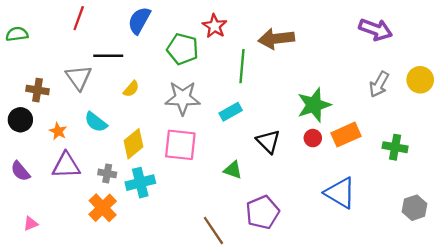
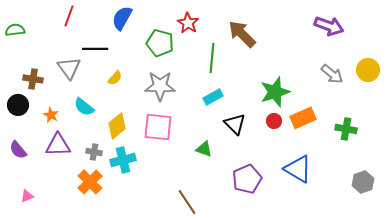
brown arrow: (276, 39) -> (242, 34), turned 52
gray arrow: (379, 84) -> (332, 74), turned -80
cyan rectangle: (231, 112) -> (213, 97), moved
purple pentagon: (263, 212) -> (247, 179), moved

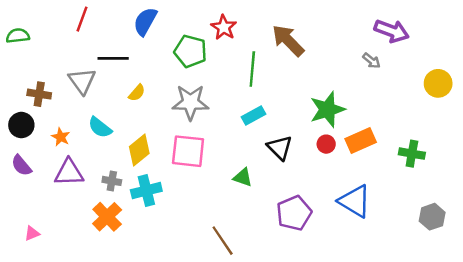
gray arrow: (332, 74) -> (371, 61), moved, size x0.7
purple semicircle: (18, 150) -> (21, 166), moved

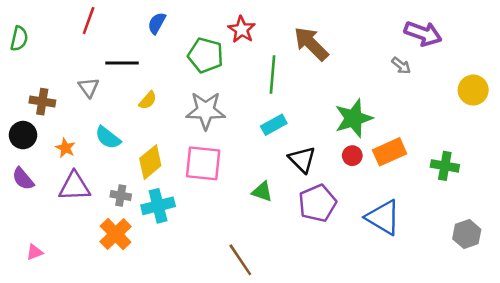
blue semicircle: (145, 21) -> (157, 23), size x0.7
green semicircle: (18, 36) -> (19, 39), turned 110
gray triangle: (82, 81) -> (89, 87), size x0.7
purple pentagon: (294, 213) -> (318, 203), moved

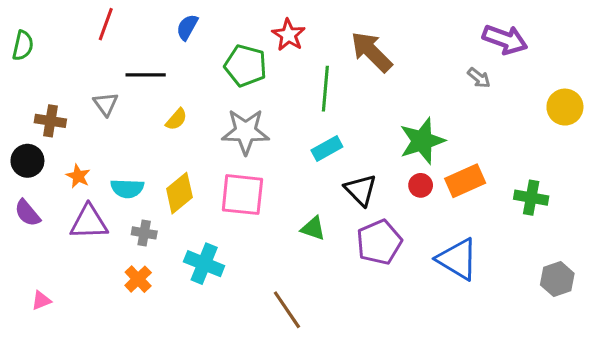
cyan semicircle: (108, 138) -> (127, 188), moved, turned -36
cyan cross: (158, 206) -> (204, 264), moved, turned 36
orange cross: (116, 234) -> (138, 279), size x0.7

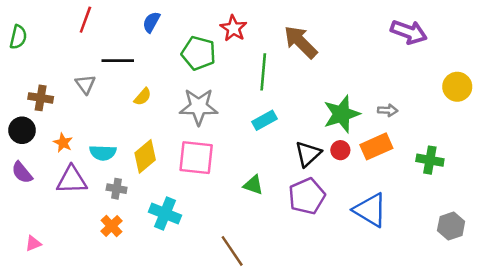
gray arrow: (479, 78) -> (388, 110), moved, turned -36
black triangle: (361, 190) -> (308, 154), moved, turned 32

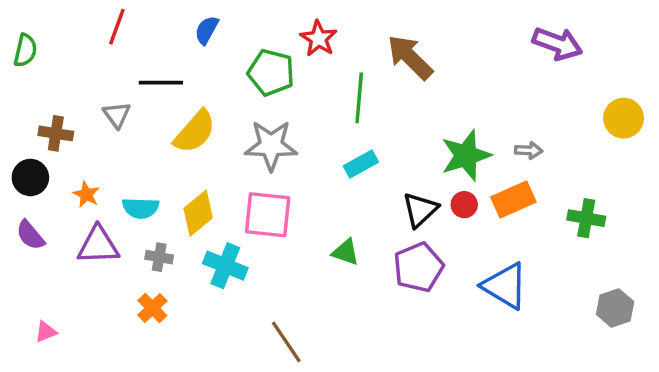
yellow semicircle: (143, 97) -> (195, 132), size x1.8
cyan cross: (165, 214) -> (225, 266), moved
brown line: (232, 251) -> (286, 342), moved

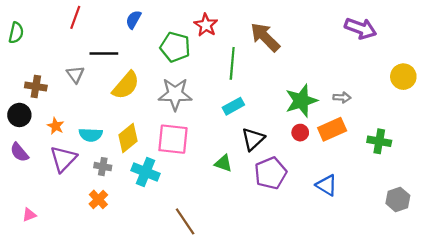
black triangle: (420, 210) -> (253, 139), moved
purple triangle: (98, 245) -> (63, 159), turned -44
blue triangle: (505, 286) -> (327, 185), size x0.7

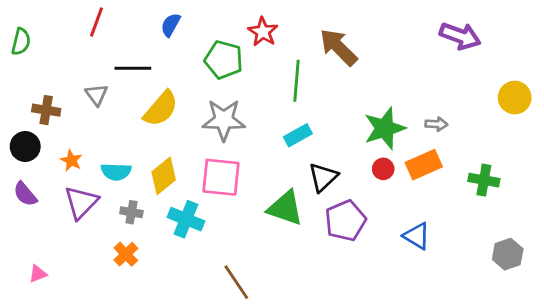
green triangle: (223, 163) -> (285, 208), size x1.6

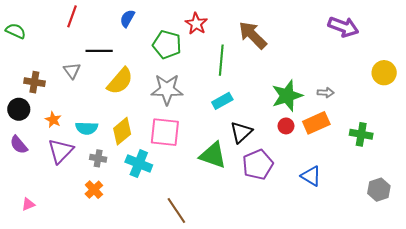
green semicircle: (21, 42) -> (16, 31), turned -78

